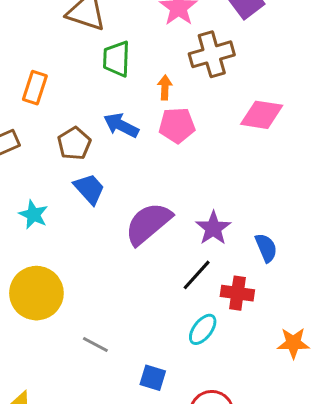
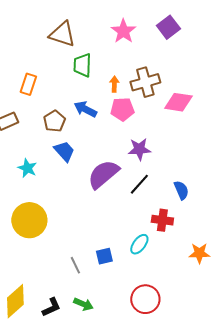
brown cross: (212, 54) -> (145, 82), moved
purple star: (213, 228) -> (139, 149), moved, turned 30
black line: (197, 275) -> (139, 184), moved
gray line: (95, 345) -> (75, 265), moved, turned 36
blue square: (153, 378) -> (104, 256), moved, turned -30

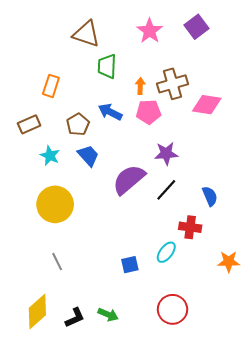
cyan star: (27, 168) -> (50, 156), moved
yellow circle: (29, 220) -> (55, 204), moved
gray line: (75, 265) -> (57, 262), moved

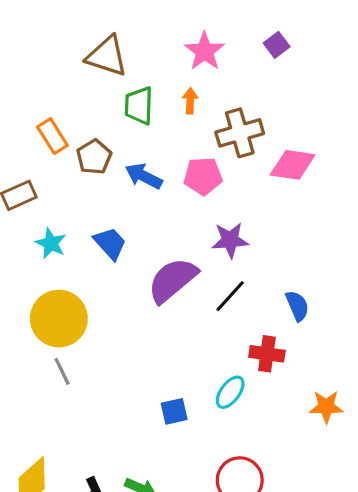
purple square: (196, 27) -> (277, 45), size x0.7
orange rectangle: (51, 86) -> (52, 136), turned -50
orange arrow: (140, 86) -> (190, 101), moved
brown pentagon: (78, 124) -> (94, 157), moved
gray line: (57, 262) -> (62, 371), moved

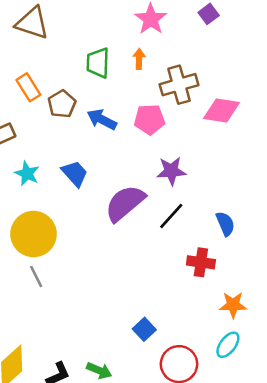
brown triangle: (107, 56) -> (32, 23), moved
cyan ellipse: (230, 392) -> (228, 345), moved
orange star: (326, 407) -> (233, 305), moved
blue square: (174, 411) -> (144, 329), moved, turned -30

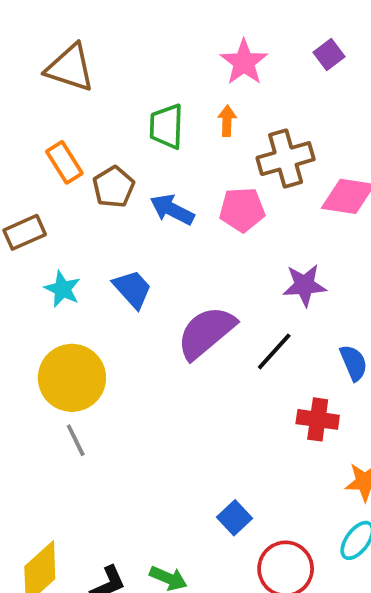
purple star: (171, 171) -> (304, 285), moved

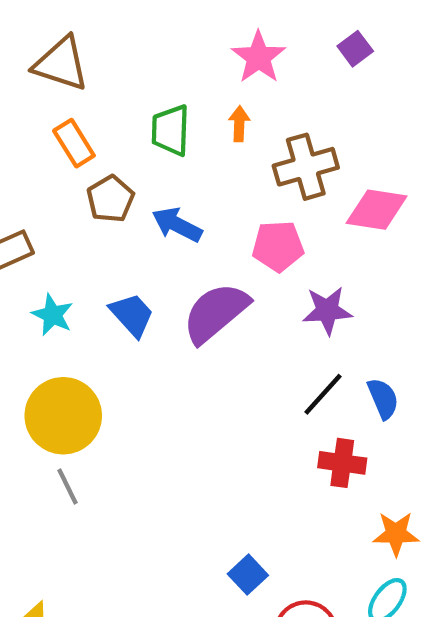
orange rectangle: (64, 162) -> (74, 143), moved
pink pentagon: (242, 210) -> (278, 246), moved
purple semicircle: (206, 332) -> (216, 313), moved
black line: (274, 351) -> (323, 394), moved

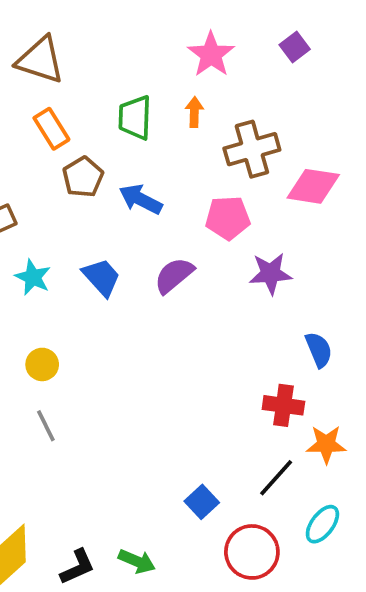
purple semicircle: (216, 313) -> (174, 275), size x0.7
black line: (323, 394) -> (276, 478), moved
yellow circle: (63, 416) -> (42, 364), size x0.5
orange star: (396, 534) -> (326, 444), moved

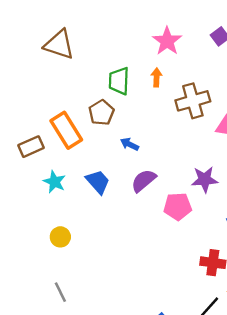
orange rectangle: (51, 129) -> (66, 130), moved, size x1.4
brown pentagon: (83, 177) -> (101, 113), moved
blue arrow: (141, 199) -> (130, 144), moved, size x0.7
pink pentagon: (228, 218) -> (178, 206), moved
gray line: (46, 426) -> (60, 292), moved

